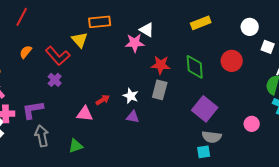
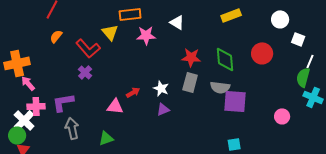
pink star: (135, 43) -> (146, 35), moved
orange semicircle: (26, 52) -> (56, 36), moved
purple square: (205, 109) -> (235, 101), turned -35
purple triangle: (133, 117) -> (163, 109), turned -32
gray semicircle: (212, 137) -> (220, 87), moved

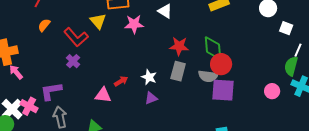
red circle: (262, 53) -> (221, 64), moved
pink cross: (36, 106) -> (29, 106), moved, turned 30
pink circle: (282, 116) -> (272, 91), moved

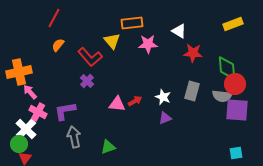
red star: (179, 46) -> (193, 53), moved
pink triangle: (103, 95) -> (117, 104), moved
pink cross: (29, 106) -> (38, 112), moved

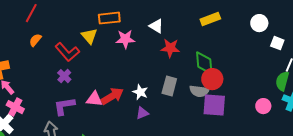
red arrow: (135, 101) -> (112, 96), size x1.6
purple L-shape: (65, 111) -> (64, 106), moved

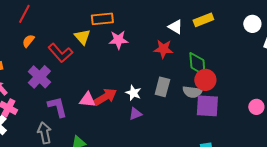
white triangle: (156, 26) -> (175, 27), moved
purple cross: (64, 76) -> (39, 77), moved, size x1.6
purple L-shape: (64, 106) -> (57, 107), turned 85

